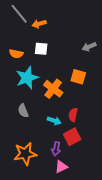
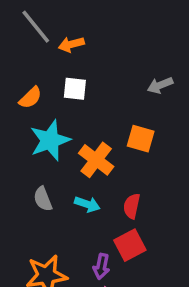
orange semicircle: (16, 54) -> (30, 98), turned -56
cyan arrow: (54, 121) -> (87, 204), moved

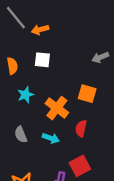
orange semicircle: (30, 98) -> (12, 66), turned -56
cyan star: (50, 140) -> (26, 95), size x0.6
red semicircle: (132, 206) -> (81, 129), moved

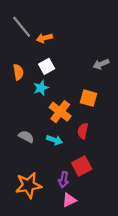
white square: (42, 60) -> (47, 66), turned -35
cyan star: (26, 95) -> (41, 88), moved
gray semicircle: (21, 135) -> (26, 137), turned 140

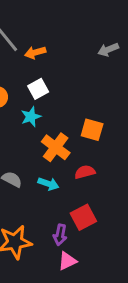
gray arrow: (101, 64) -> (108, 50), moved
red semicircle: (83, 131) -> (85, 172), turned 63

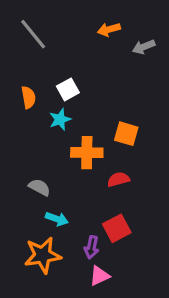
orange arrow: (35, 52) -> (109, 29), moved
orange cross: (56, 147) -> (87, 153), turned -36
cyan arrow: (48, 184) -> (57, 219), moved

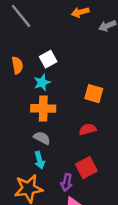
orange cross: (87, 153) -> (43, 108), moved
gray semicircle: (39, 187) -> (42, 138), moved
cyan arrow: (57, 219) -> (40, 160), turned 56

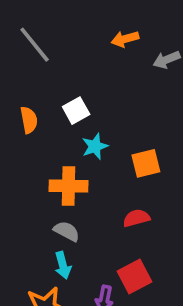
cyan star: (42, 83) -> (95, 146), moved
orange square: (94, 94) -> (146, 163), turned -30

